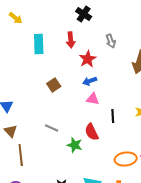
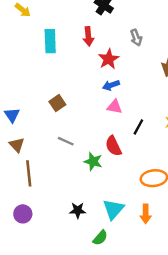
brown square: (54, 85) -> (57, 103), moved
black line: (113, 116) -> (138, 127), turned 32

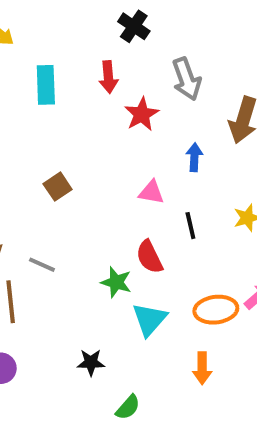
gray arrow: (136, 38) -> (187, 79), size x1.5
blue arrow: (111, 85) -> (194, 157), moved, turned 112
black line: (138, 127) -> (190, 226), turned -42
gray line: (66, 141) -> (42, 265), moved
cyan triangle: (113, 209) -> (149, 319), moved

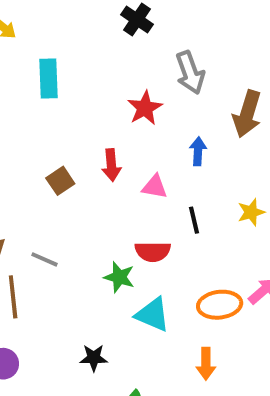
red arrow: (108, 77) -> (111, 165), moved
red semicircle: (149, 257) -> (153, 252), turned -64
cyan triangle: (149, 319) -> (153, 315), turned -48

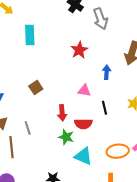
gray arrow: (190, 73) -> (100, 19), moved
red arrow: (111, 165) -> (62, 113), moved
gray line: (45, 259) -> (28, 128), turned 48

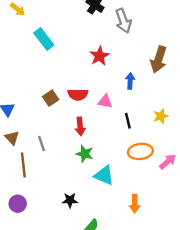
cyan rectangle: (30, 35) -> (44, 39), turned -36
red semicircle: (83, 124) -> (78, 95), moved
orange ellipse: (118, 151) -> (140, 151), moved

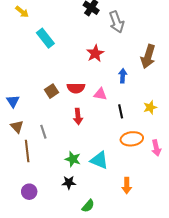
green star: (85, 154) -> (73, 159), moved
pink arrow: (168, 162) -> (156, 148), turned 119
purple circle: (18, 204) -> (29, 192), moved

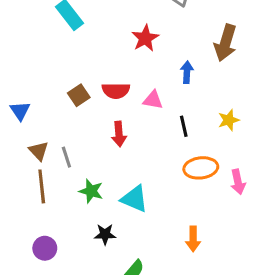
brown triangle: (17, 127) -> (39, 151), moved
green star: (73, 159) -> (91, 191), moved
cyan triangle: (99, 160) -> (134, 199), moved

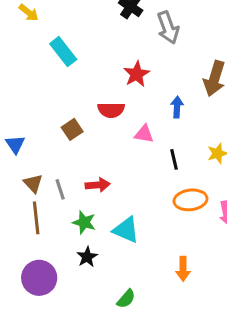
red semicircle: (116, 91) -> (111, 110), moved
red arrow: (119, 134) -> (98, 185), moved, turned -90
black star: (105, 234) -> (87, 257), moved, turned -30
purple circle: (45, 248) -> (39, 278), size x1.5

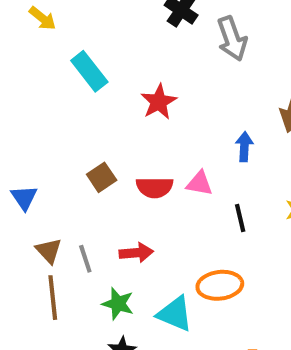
red star: (137, 74) -> (159, 102), moved
red semicircle: (111, 110) -> (155, 187), moved
orange ellipse: (190, 200) -> (220, 285), moved

